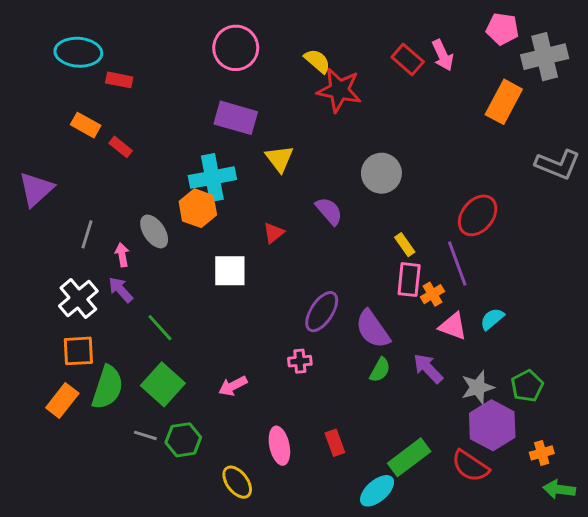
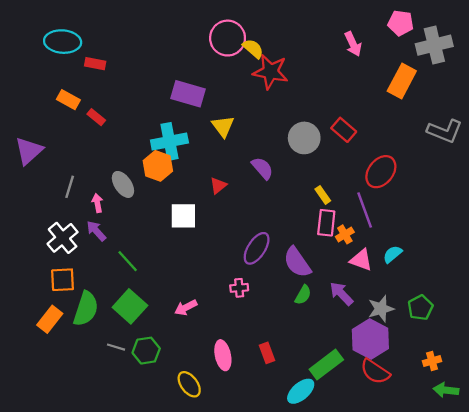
pink circle: (236, 48) -> (228, 38), moved
red rectangle: (408, 60) -> (344, 130), moved
purple hexagon: (492, 425) -> (370, 339), moved

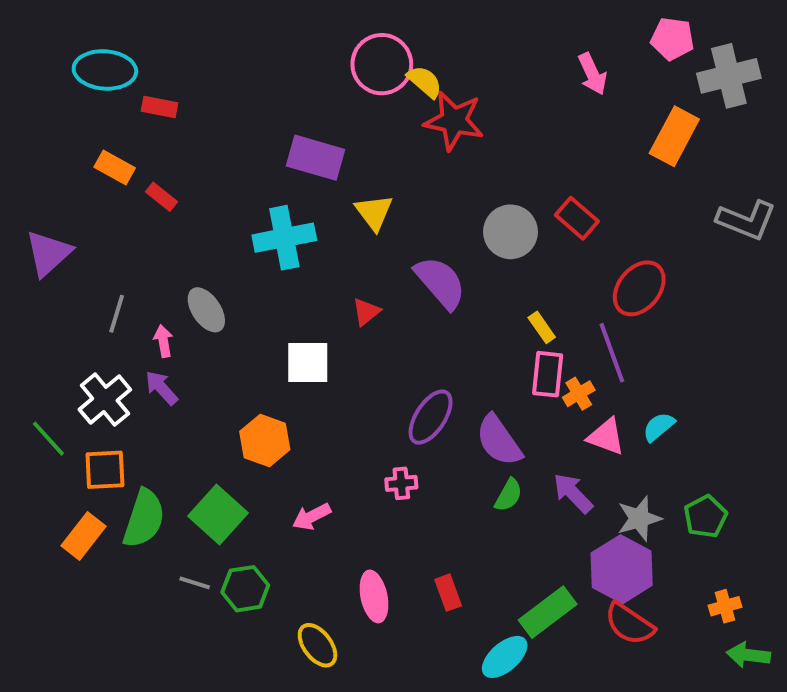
orange hexagon: (158, 166) -> (265, 440), moved
purple semicircle: (262, 168) -> (440, 283), size x1.4
green line: (128, 261) -> (48, 439), moved

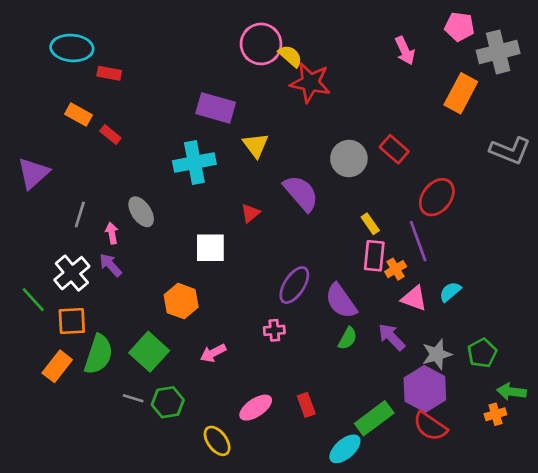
pink ellipse: (374, 596) -> (256, 408), turned 68
green arrow: (748, 655) -> (511, 392), moved

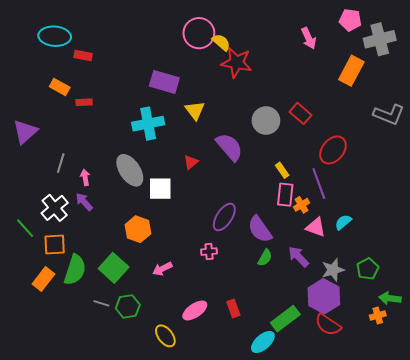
red rectangle: (110, 135) -> (84, 102), turned -42
gray ellipse: (141, 212) -> (130, 170), moved, size x1.4

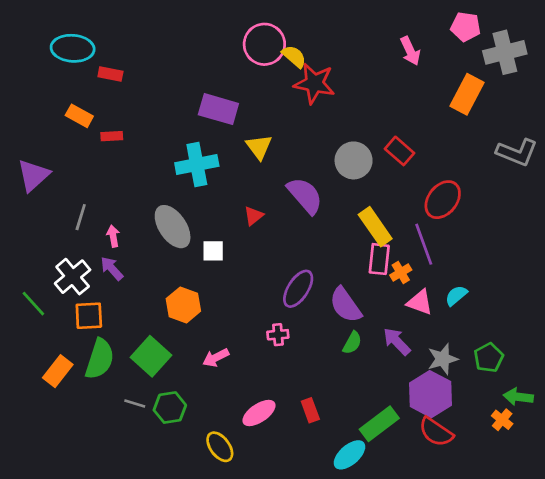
yellow rectangle: (282, 170) -> (375, 227), size x1.8
white square: (160, 189) -> (213, 251), size x0.7
orange square: (55, 244) -> (89, 316), moved
orange cross: (378, 316) -> (502, 420), turned -35

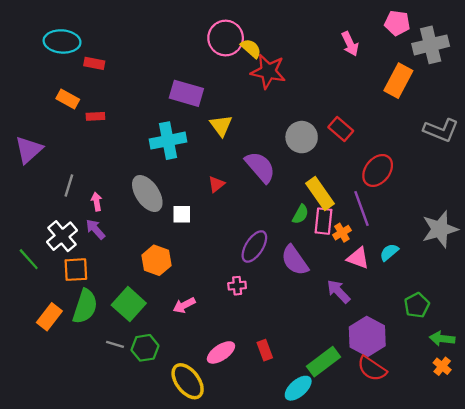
green semicircle: (352, 343) -> (300, 214), moved
gray star: (443, 359) -> (440, 229), moved, size x1.4
orange cross: (502, 420) -> (442, 366), moved
yellow ellipse: (220, 447) -> (188, 381), size x1.4

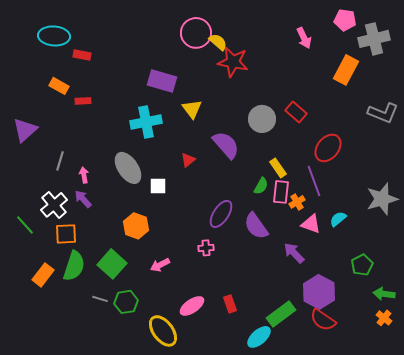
yellow rectangle: (320, 194) -> (278, 168), size x0.7

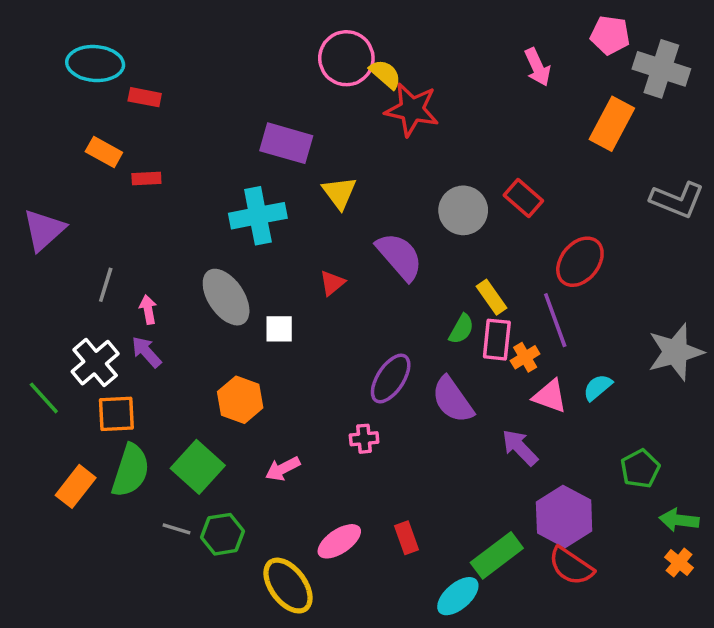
gray cross: (374, 39) -> (661, 69), turned 32

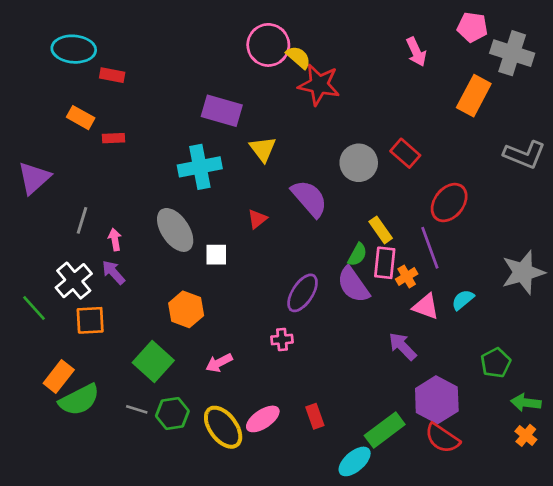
purple semicircle: (453, 400) -> (353, 285), moved
green semicircle: (131, 471) -> (79, 400), moved, turned 45
yellow ellipse: (288, 586) -> (223, 427), moved

